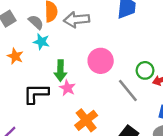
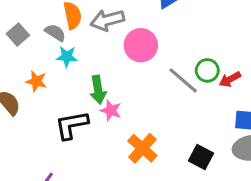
pink circle: (101, 61) -> (141, 45), moved
gray line: (128, 90) -> (183, 80), moved

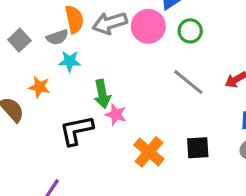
gray semicircle: (55, 33) -> (57, 37), turned 130
pink circle: (141, 45) -> (148, 26), moved
green circle: (207, 70) -> (190, 31), moved
black square: (201, 157) -> (198, 148), moved, turned -30

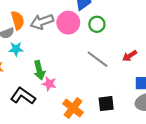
black L-shape: (76, 130) -> (23, 96), turned 50

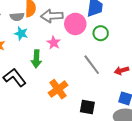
pink star: (49, 84) -> (54, 43), moved
orange cross: (73, 108) -> (58, 89), moved

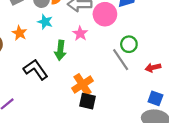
green circle: (101, 33) -> (129, 44), moved
black square: (87, 107) -> (87, 101), moved

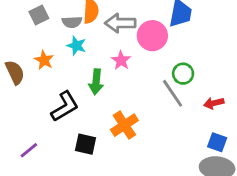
black L-shape: (36, 70) -> (65, 106), turned 95
black square: (87, 101) -> (85, 144), moved

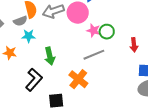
pink star: (121, 60) -> (93, 30), moved
gray line: (173, 93) -> (94, 55), moved, turned -60
red arrow: (214, 103) -> (134, 45), turned -64

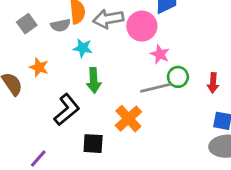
green circle: (107, 32) -> (178, 77), moved
cyan star: (29, 36) -> (83, 48), moved

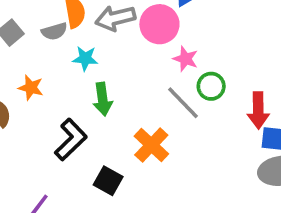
red arrow: (213, 83) -> (258, 110), moved, size x1.4
gray line: (155, 88) -> (183, 103), turned 64
black square: (93, 144) -> (108, 181), turned 30

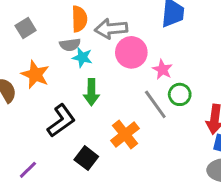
pink circle: (159, 24) -> (131, 52), moved
gray semicircle: (54, 31) -> (70, 45), moved
orange star: (31, 88) -> (35, 74), size x1.4

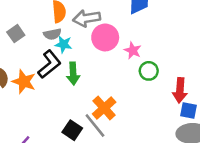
gray square: (26, 28) -> (16, 34), moved
orange star: (35, 74) -> (24, 82), moved
gray line: (155, 104) -> (95, 125), moved
black L-shape: (61, 121) -> (49, 64), moved

